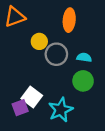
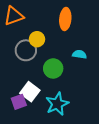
gray circle: (56, 54) -> (26, 50), moved
green circle: (83, 81) -> (53, 68), moved

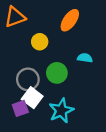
orange ellipse: (65, 19) -> (70, 20), turned 30
gray circle: (26, 50) -> (28, 79), moved

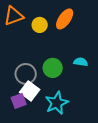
yellow circle: (40, 42) -> (40, 25), moved
cyan semicircle: (85, 58) -> (81, 62), moved

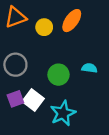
gray circle: (26, 74) -> (15, 65), moved
purple square: (19, 101) -> (15, 99), moved

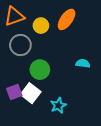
gray circle: (15, 65) -> (20, 45), moved
green circle: (58, 75) -> (40, 70), moved
cyan star: (63, 113) -> (58, 105), size x0.7

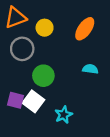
orange ellipse: (66, 19) -> (85, 29), moved
purple square: (14, 92) -> (15, 100), turned 35

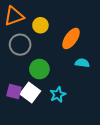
orange ellipse: (85, 29) -> (71, 38), moved
cyan star: (64, 115) -> (58, 95), moved

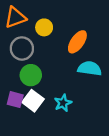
cyan semicircle: (82, 63) -> (90, 68), size x1.5
green circle: (39, 69) -> (31, 75), moved

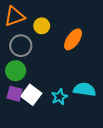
cyan semicircle: (90, 68) -> (85, 90), moved
green circle: (31, 75) -> (16, 71), moved

